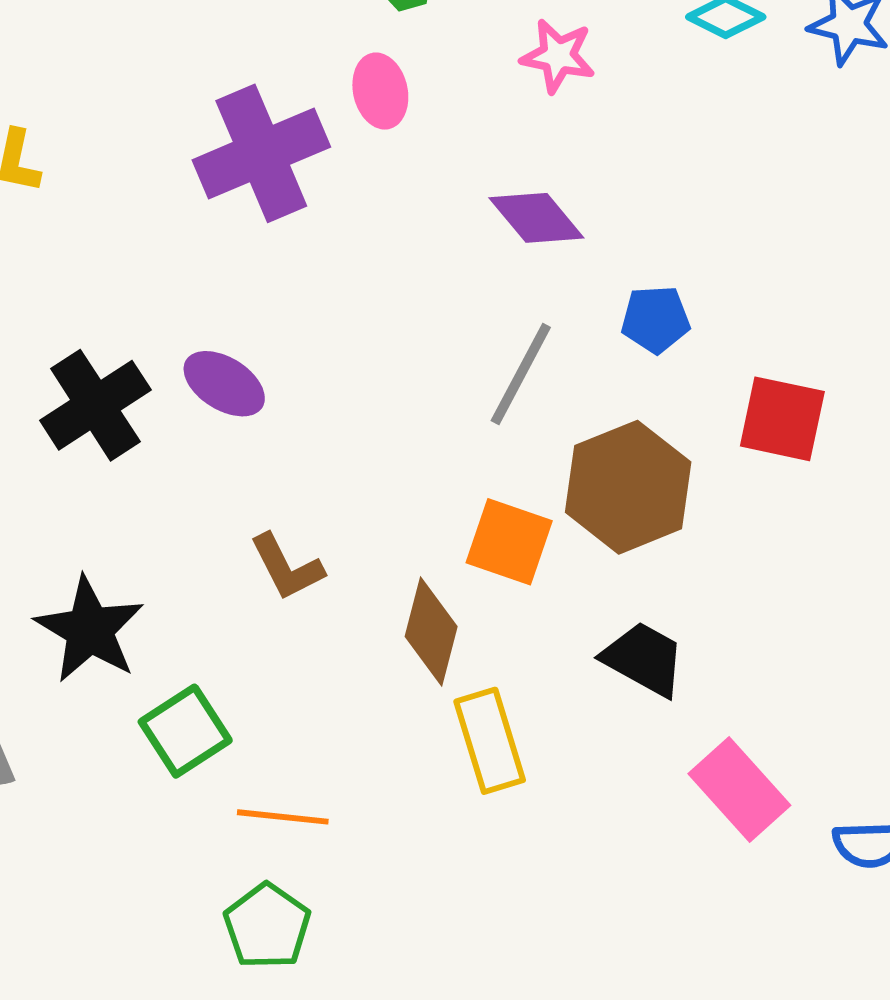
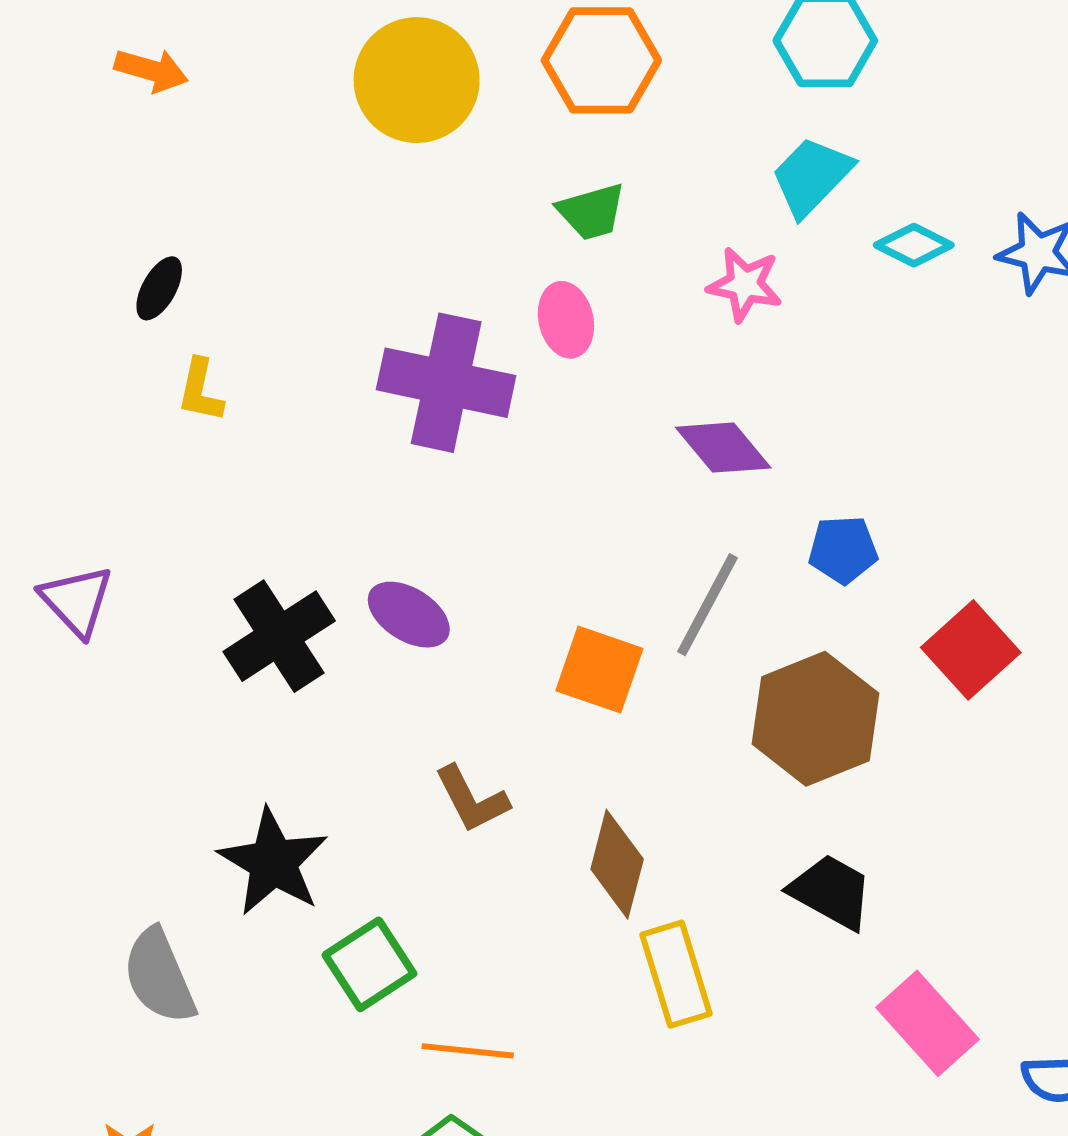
purple cross: (261, 153) -> (446, 383), turned 35
red square: (782, 419) -> (971, 650), turned 36
orange square: (509, 542) -> (599, 670), moved

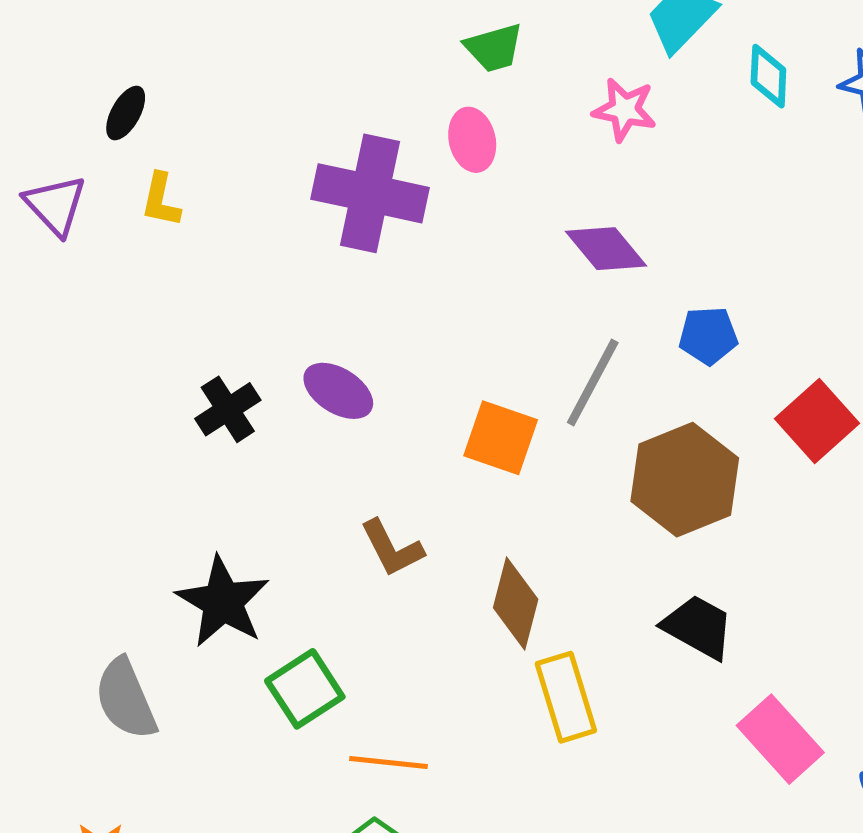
cyan diamond: (914, 245) -> (768, 76), turned 66
purple triangle: (77, 601) -> (55, 205), moved
black cross: (279, 636) -> (228, 409), size x0.7

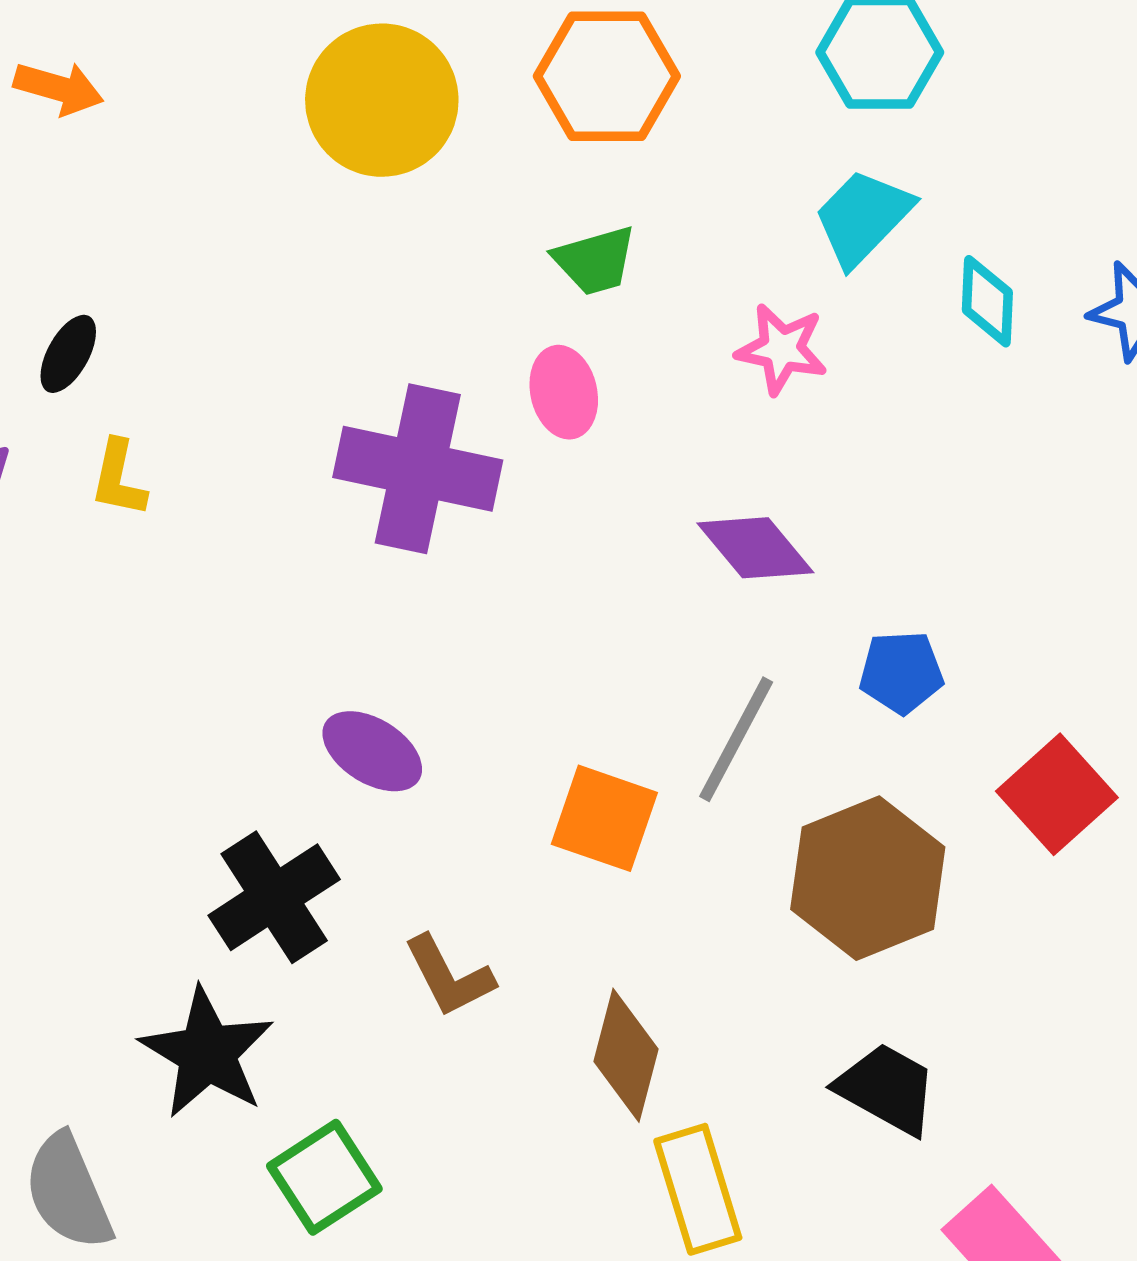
black cross: (228, 409) -> (274, 897), moved, size x1.4

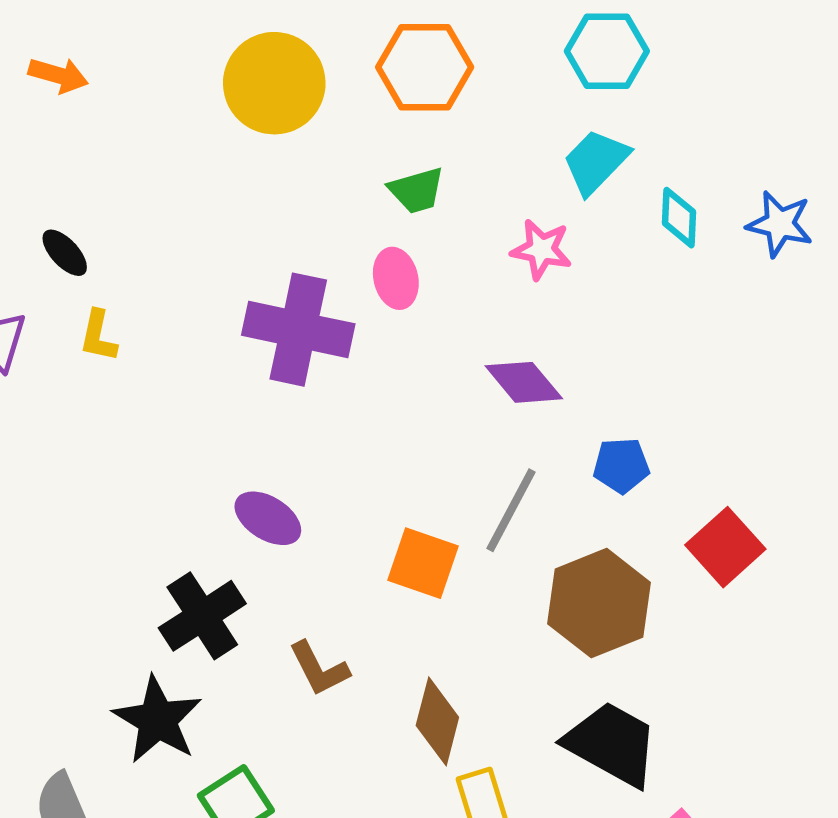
black ellipse: (68, 354) -> (65, 253), turned -72
black trapezoid: (887, 1089) -> (612, 744), size x1.4

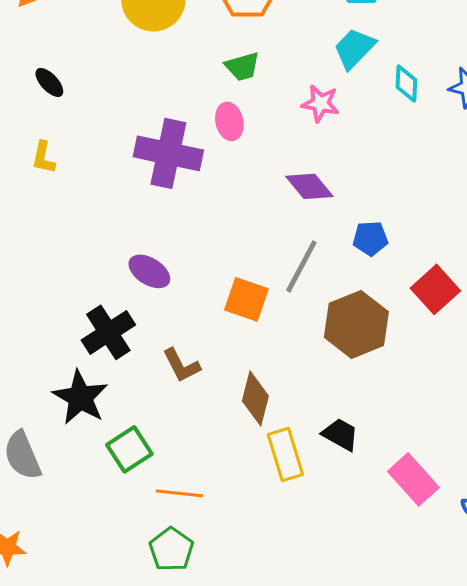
black ellipse: (65, 253) -> (49, 82), moved
black trapezoid: (612, 744) -> (340, 434), moved, size x0.6

